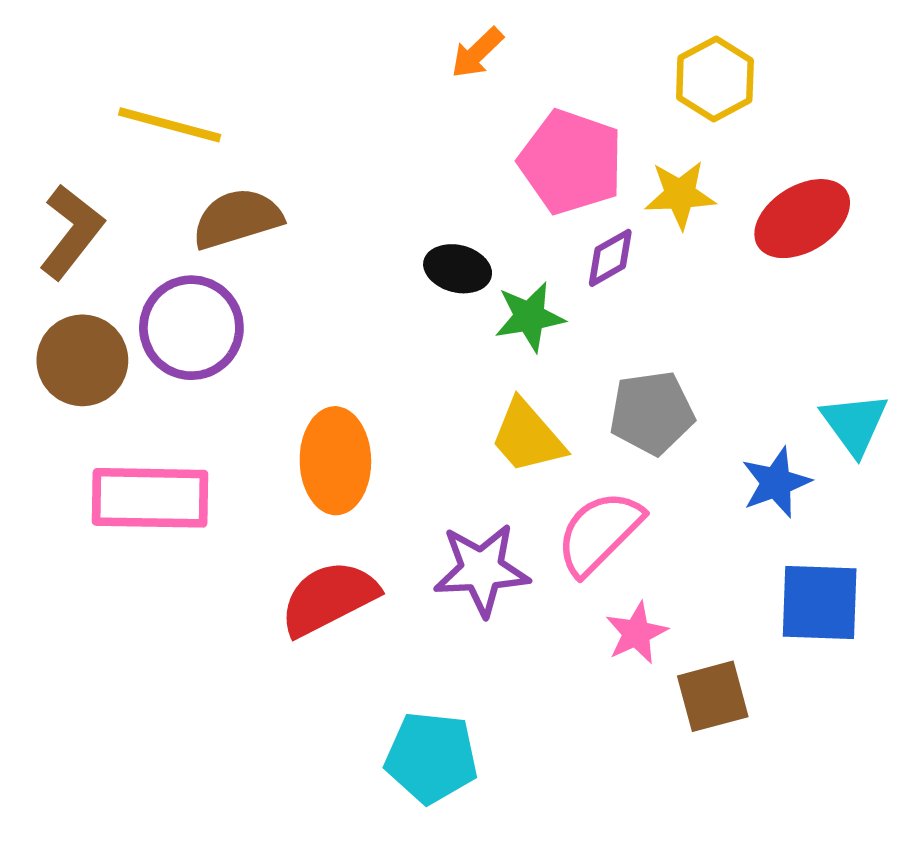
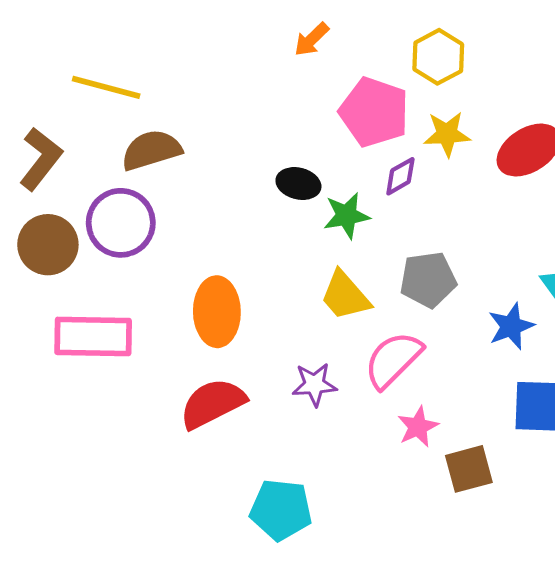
yellow hexagon: (715, 79) -> (438, 57), moved
purple star: (482, 570) -> (314, 384), size x0.7

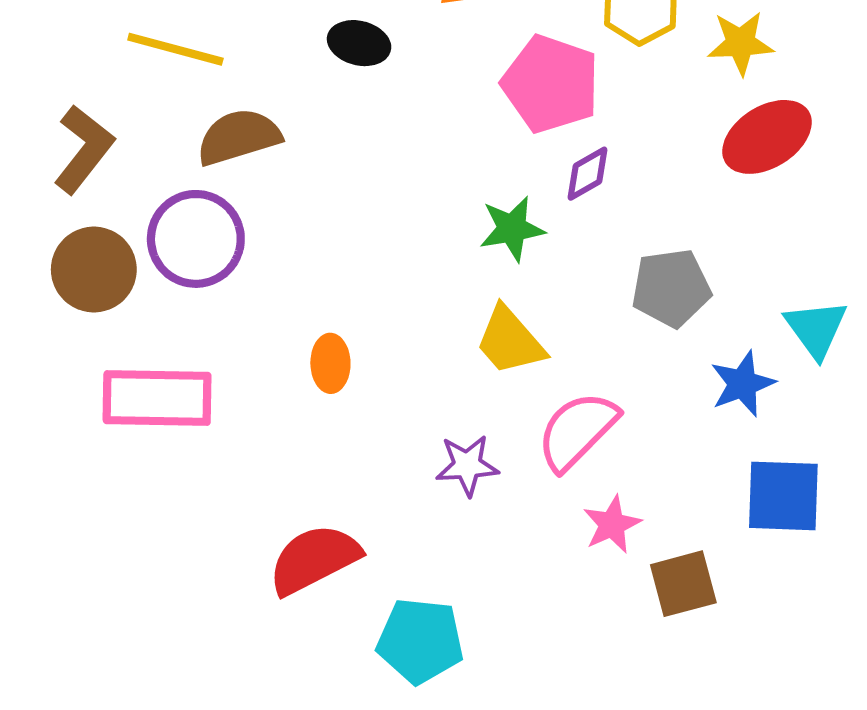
yellow star: (447, 134) -> (740, 43), moved
black ellipse: (298, 184) -> (359, 43), moved
gray pentagon: (428, 280) -> (671, 288), moved
orange ellipse: (217, 312) -> (330, 363), size x0.6
red semicircle: (213, 403) -> (314, 559), moved

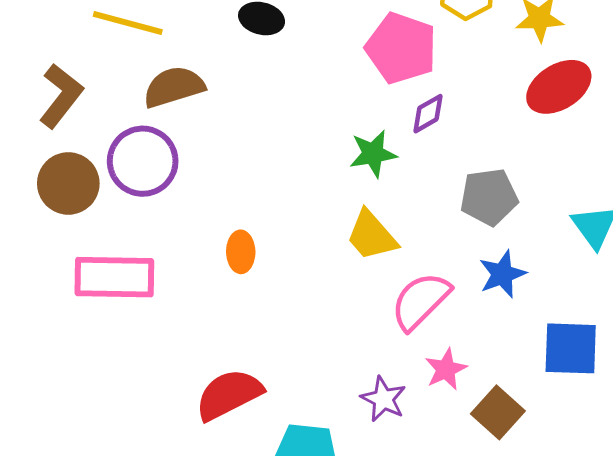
blue star: (743, 384) -> (502, 274), moved
purple star: (467, 465) -> (383, 399), moved, turned 30
brown square: (683, 584) -> (498, 412), turned -33

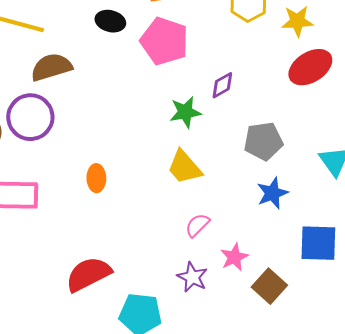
pink pentagon: (401, 48) -> (164, 41), moved
pink semicircle: (421, 301) -> (197, 225), moved, size x0.6

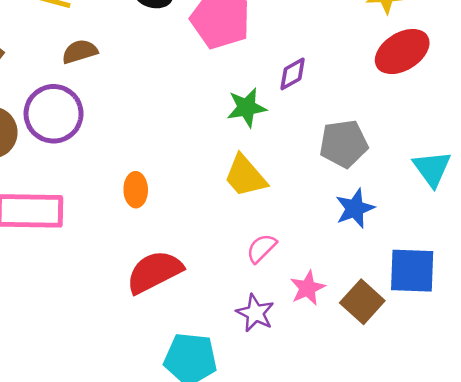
brown semicircle: (51, 67) -> (80, 52), size x0.7
red semicircle: (88, 274) -> (154, 272), moved
brown square: (269, 286) -> (362, 302), moved

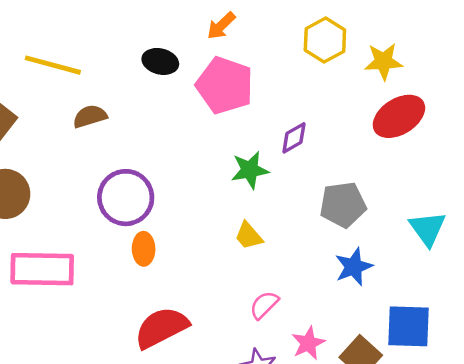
purple circle: (54, 114) -> (126, 198), moved
yellow trapezoid: (245, 176) -> (249, 236), size x0.7

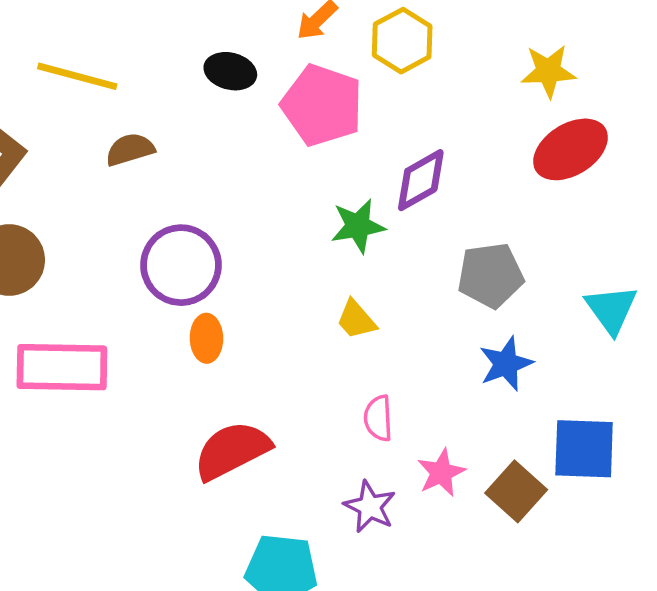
yellow hexagon: (325, 40) -> (402, 41), moved
purple diamond: (294, 138) -> (421, 180), size x1.4
pink semicircle: (264, 305) -> (378, 418), turned -48

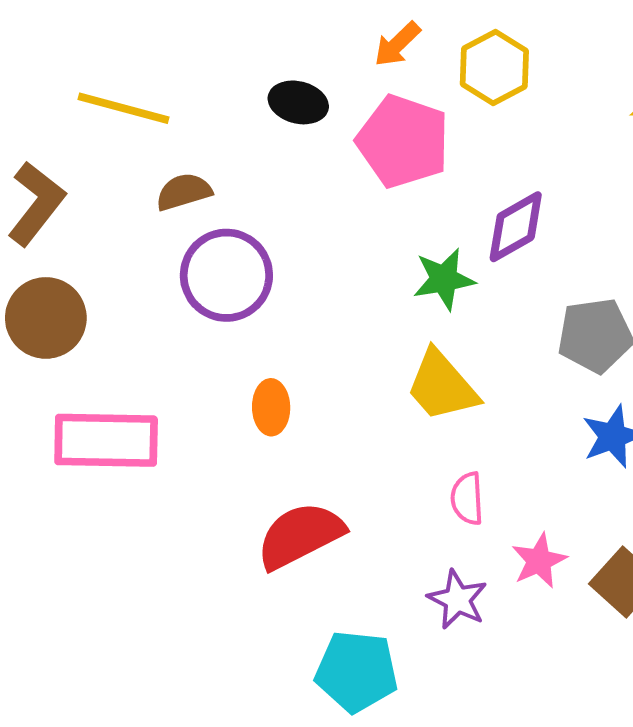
purple circle: (181, 265) -> (226, 275), moved
yellow trapezoid: (356, 320) -> (442, 386), size x1.6

